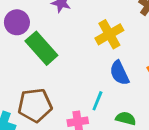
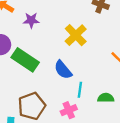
blue semicircle: (119, 73) -> (63, 70), moved

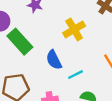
cyan line: (80, 90) -> (76, 75), moved, turned 42

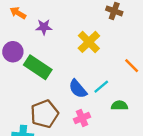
blue semicircle: (54, 60) -> (78, 89), moved

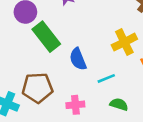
yellow cross: (89, 42) -> (124, 42), moved
blue semicircle: (78, 89) -> (78, 59), moved

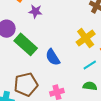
cyan line: (106, 78) -> (90, 65), moved

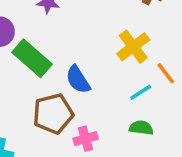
brown pentagon: (26, 84) -> (53, 114), moved

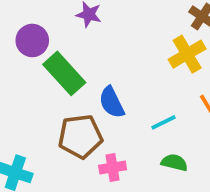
yellow cross: (133, 47) -> (187, 54), moved
cyan line: (141, 92) -> (164, 122), moved

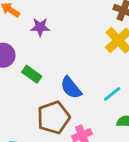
green rectangle: (64, 73) -> (32, 74), size x0.6

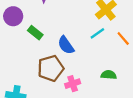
cyan line: (112, 94) -> (97, 33), moved

